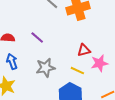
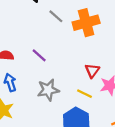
red triangle: (84, 50) -> (92, 71), turned -40

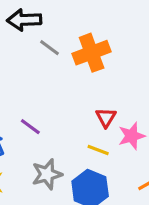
purple line: (39, 55) -> (30, 127), moved
gray star: (48, 90) -> (47, 174), moved

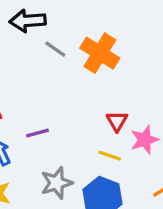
orange cross: (92, 53) -> (100, 53), turned -36
purple line: (30, 127) -> (37, 133), turned -50

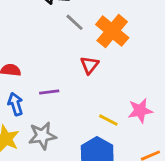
red triangle: (117, 121) -> (89, 65), moved
gray star: (57, 183) -> (42, 136), moved

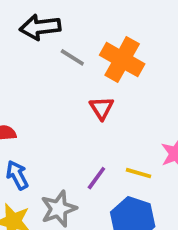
purple line: (49, 92) -> (96, 178), moved, turned -36

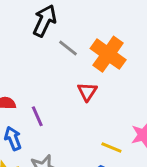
black arrow: (40, 27) -> (45, 21), turned 116
purple line: (96, 178) -> (37, 116), moved, turned -66

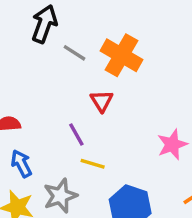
purple line: (37, 116) -> (76, 135), moved
yellow line: (111, 148) -> (93, 164), moved

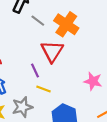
red triangle: (102, 101) -> (52, 51), size x1.6
pink star: (172, 145) -> (93, 81), turned 30

